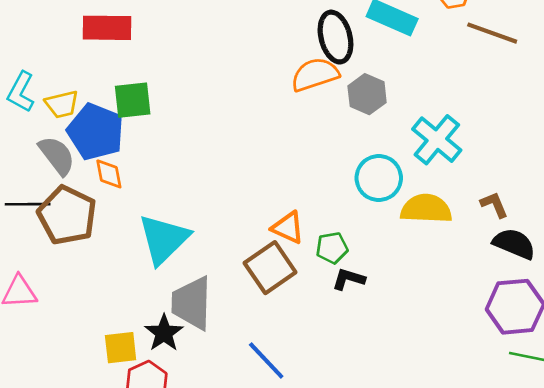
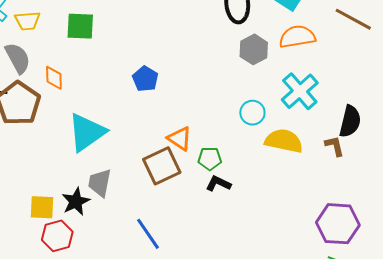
orange semicircle: (315, 74) -> (297, 37), moved
blue pentagon: (96, 132) -> (145, 79), moved, size x0.6
cyan circle: (379, 178) -> (252, 113), size x0.7
black semicircle: (514, 244) -> (350, 121), moved, turned 72
gray trapezoid: (192, 303) -> (100, 183), size x0.7

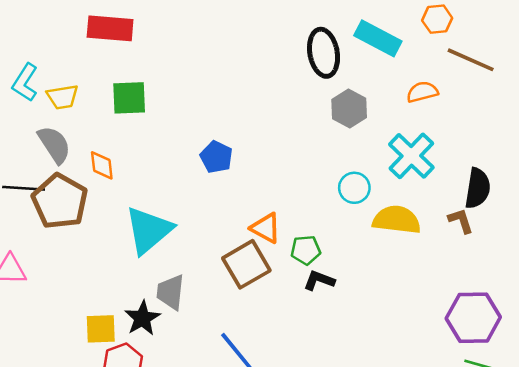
orange semicircle: (297, 37) -> (422, 92), moved, size x0.7

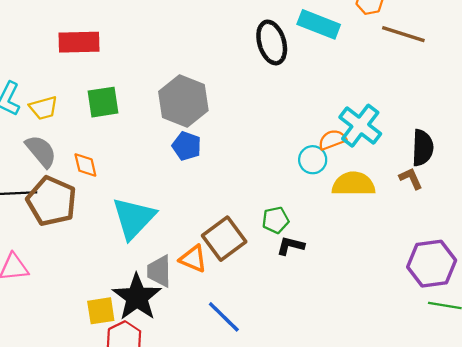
orange semicircle: (422, 92) -> (332, 140), moved
gray hexagon: (349, 108) -> (183, 101), moved, size x1.5
orange triangle: (266, 228) -> (193, 259), moved
black star: (142, 318) -> (137, 297), size x1.5

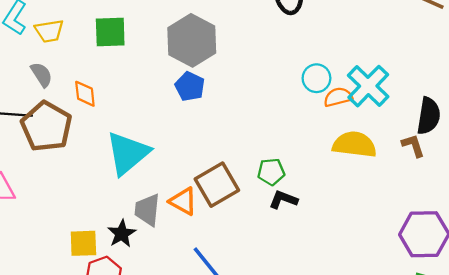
gray semicircle: (41, 151) -> (42, 75), size x0.7
cyan circle: (313, 160) -> (316, 78), moved
black star: (137, 297) -> (122, 234), size x0.6

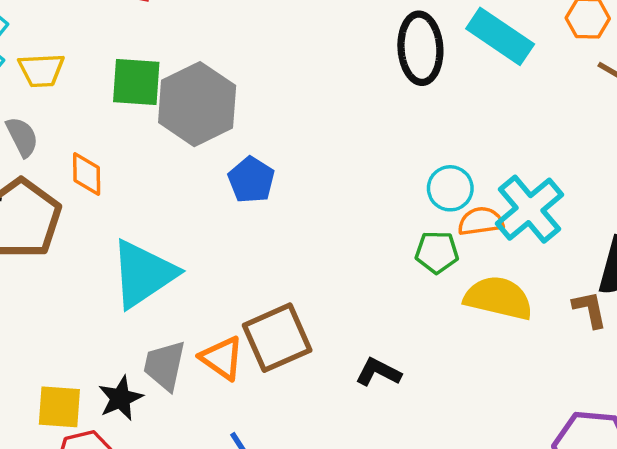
gray hexagon: (192, 40) -> (197, 104), moved
green pentagon: (271, 172) -> (437, 252), moved

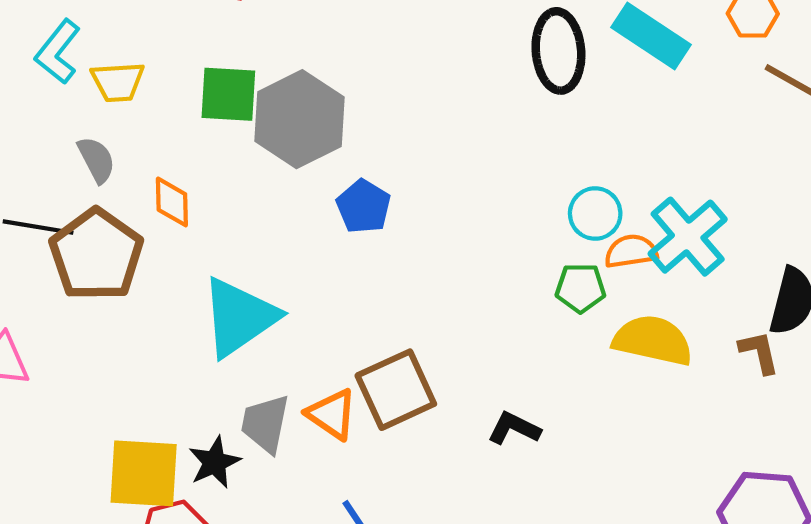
yellow square: (59, 407) -> (144, 473), size x1.4

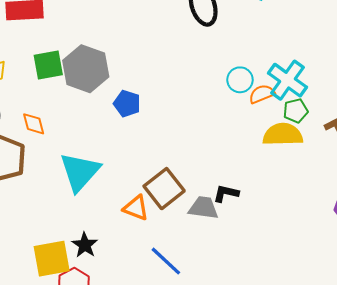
green pentagon: (580, 288) -> (296, 111), moved
gray trapezoid: (265, 424) -> (203, 208), moved, turned 100

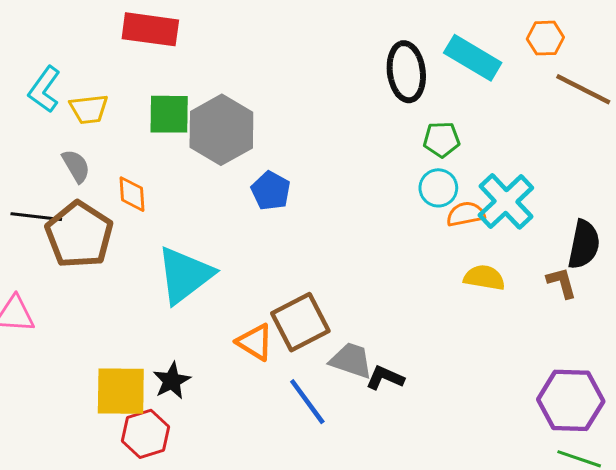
green pentagon: (296, 111) -> (441, 139), moved
yellow semicircle: (283, 135) -> (484, 278), size x0.7
black L-shape: (226, 193) -> (385, 378), moved
blue line: (166, 261) -> (307, 402), moved

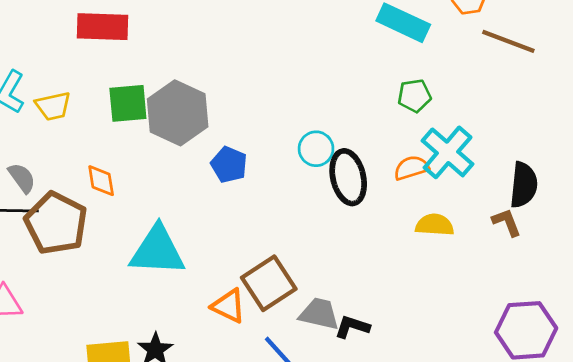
black ellipse: (406, 72) -> (348, 177), moved
green pentagon: (441, 139) -> (414, 96), moved
gray semicircle: (76, 166) -> (22, 178), moved
cyan circle: (438, 188) -> (316, 149), moved
cyan triangle: (185, 275) -> (157, 251), turned 46

